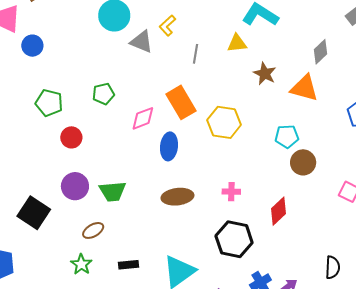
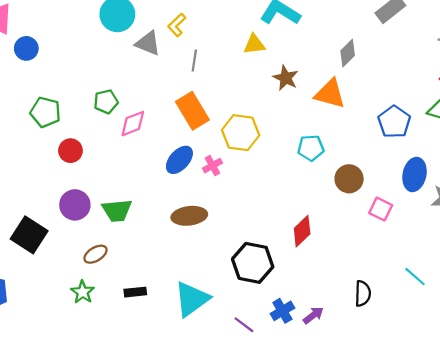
gray line: (195, 54) -> (194, 60), moved
pink diamond: (143, 118) -> (133, 124), moved
blue ellipse: (169, 146) -> (179, 160), turned 36
brown circle: (303, 162) -> (349, 179), moved
pink cross: (231, 192) -> (212, 166), moved, turned -30

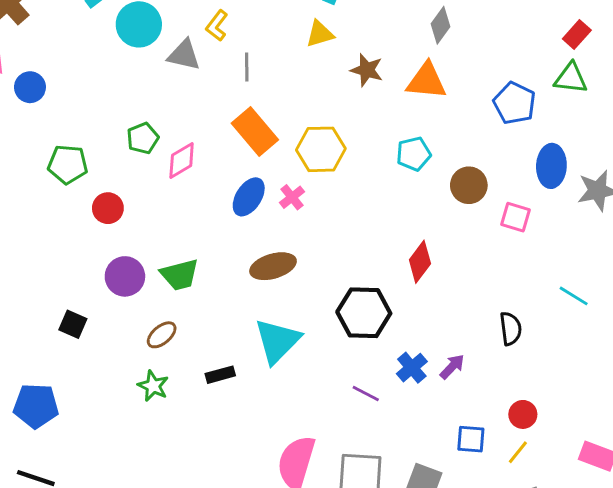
black square: (29, 235) -> (73, 324), size x0.6
cyan triangle: (192, 299) -> (277, 341), moved

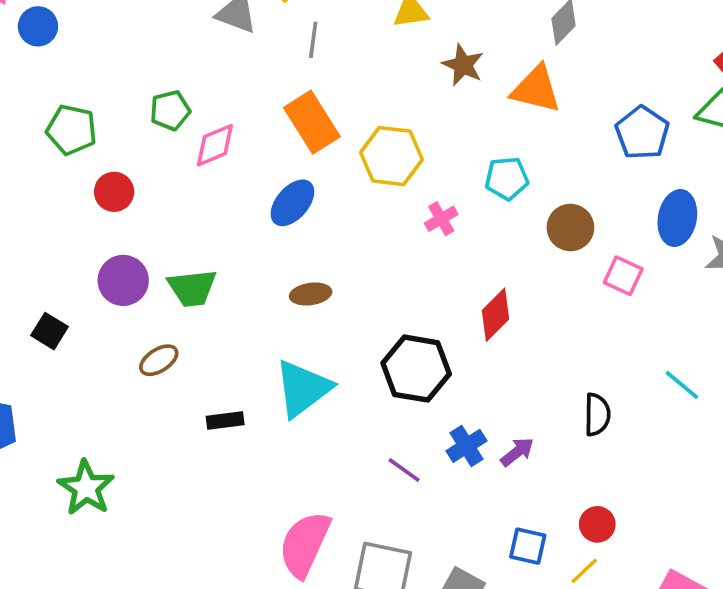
pink cross: (292, 197) -> (441, 219), moved
brown ellipse: (273, 266) -> (311, 294), size x0.7
green star: (153, 386) -> (86, 488), moved, size x1.4

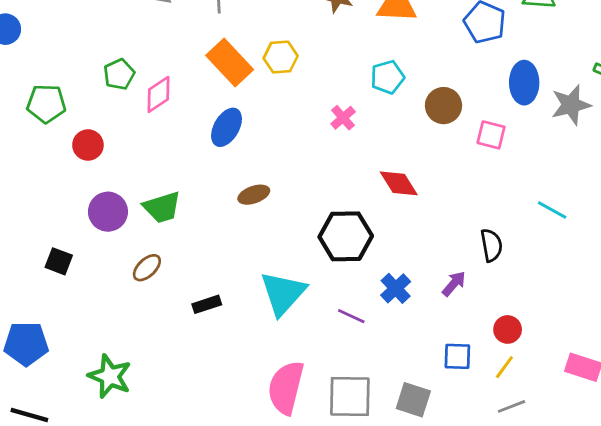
yellow hexagon: (391, 156) -> (281, 57), moved, size x0.7
red diamond: (496, 315) -> (399, 183), turned -66
cyan triangle: (303, 389) -> (283, 293), moved
purple arrow: (517, 452) -> (454, 284), moved

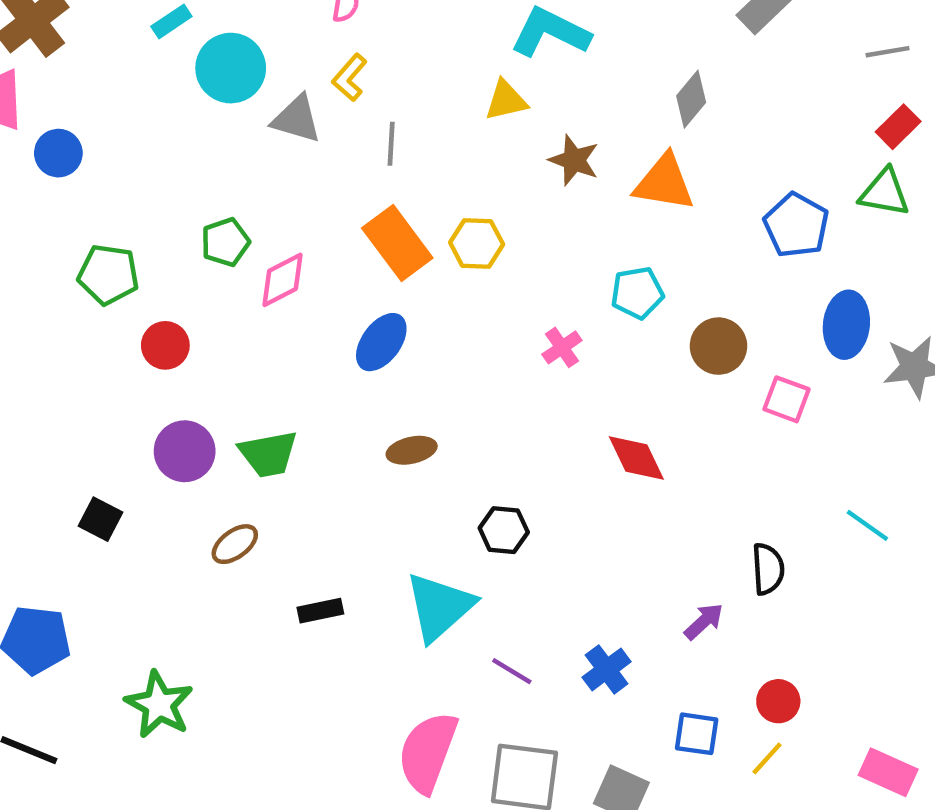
black hexagon: (346, 236) -> (504, 530), moved, size x0.6
blue cross: (396, 288) -> (607, 669), moved
purple line: (351, 316) -> (512, 671), moved

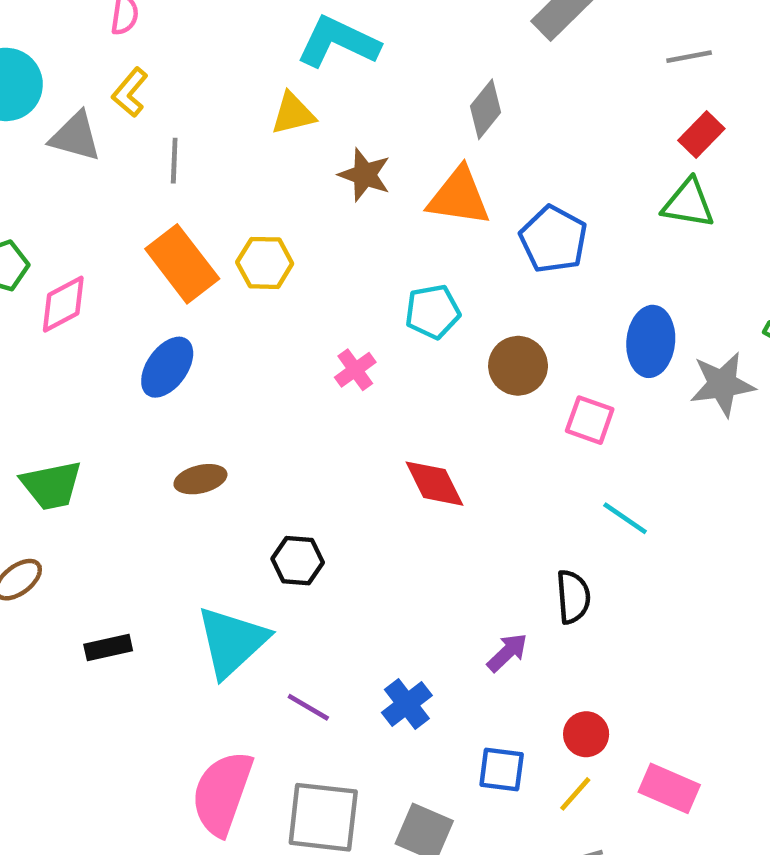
blue pentagon: (796, 225) -> (553, 239), moved
cyan line: (867, 525) -> (625, 518), moved
pink rectangle: (888, 772) -> (669, 788), moved

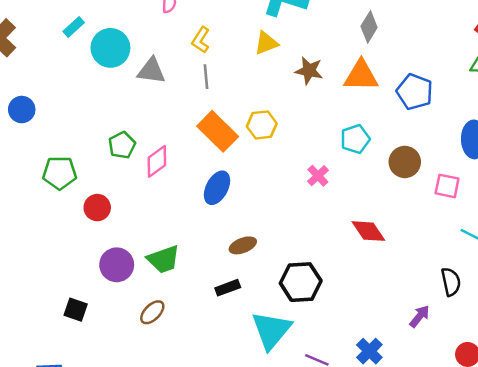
yellow L-shape: (130, 92) -> (201, 40), moved
black hexagon: (298, 561) -> (301, 282), size x1.5
black rectangle: (108, 648) -> (228, 288), moved

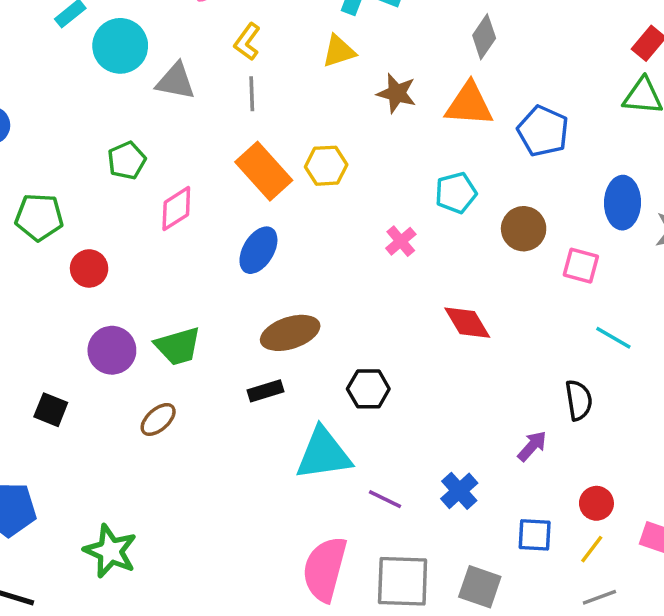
green pentagon: (122, 145) -> (127, 160), moved
brown ellipse: (243, 245) -> (290, 333), size x1.5
black hexagon: (301, 282) -> (368, 389), size x0.7
cyan triangle: (271, 330) -> (323, 454), turned 39

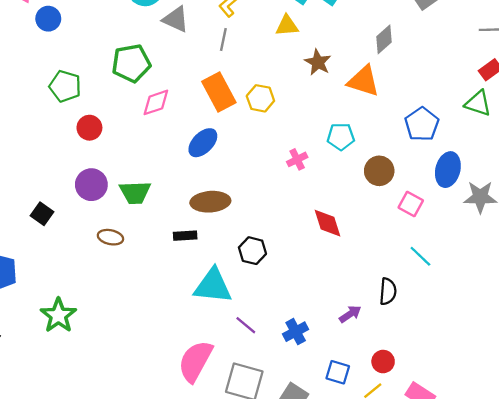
blue pentagon: (543, 131) -> (422, 124), moved
green pentagon: (127, 160) -> (131, 63), size x1.5
brown ellipse: (158, 419) -> (110, 237), turned 40

